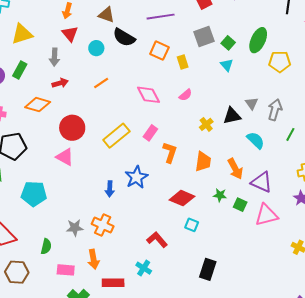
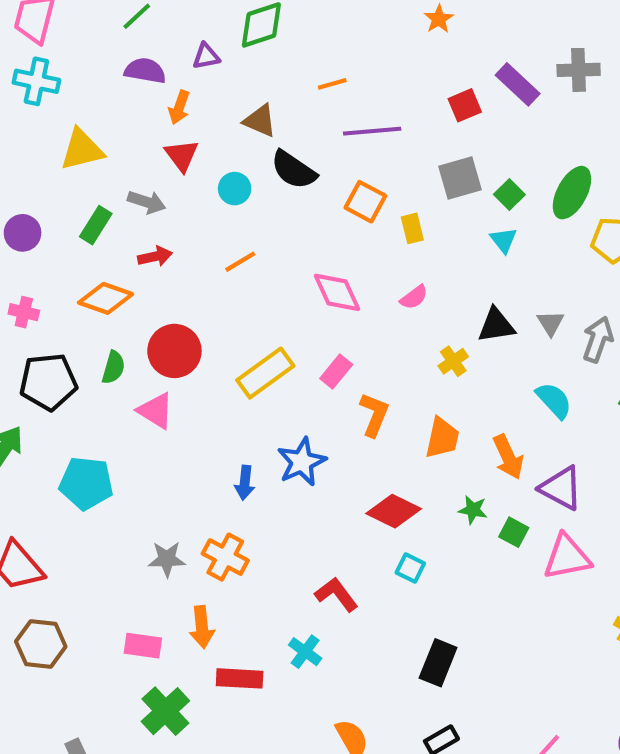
gray arrow: (55, 57) -> (147, 202), turned -78
green rectangle: (20, 70) -> (96, 225), moved
black triangle: (232, 116) -> (496, 325), moved
green semicircle: (46, 246) -> (113, 367), moved

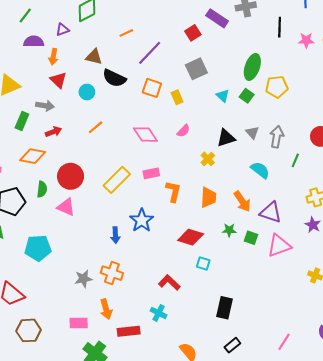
purple line: (372, 131) -> (150, 53), turned -32
green square: (509, 194) -> (247, 96), moved
pink rectangle: (336, 371) -> (151, 173), turned 49

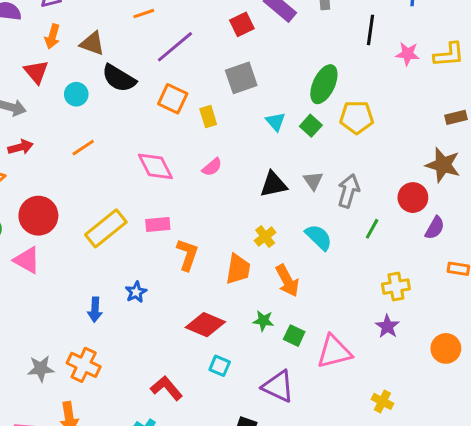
orange arrow: (53, 57) -> (52, 36), moved
yellow cross: (208, 159) -> (265, 237), moved
purple triangle: (271, 212) -> (278, 386), moved
blue star: (142, 220) -> (136, 292), size x0.6

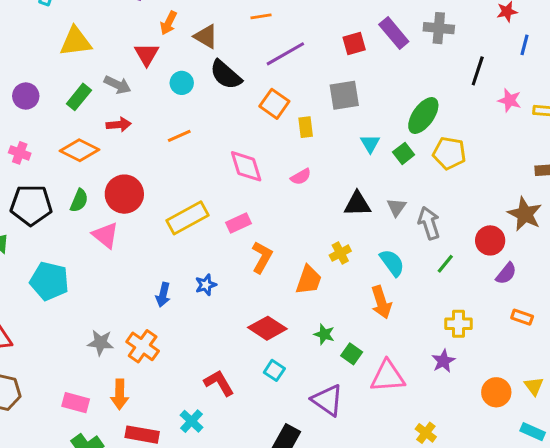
gray arrow: (349, 191) -> (429, 223), turned -44
pink rectangle: (158, 224) -> (239, 223), turned -30
orange arrow: (287, 281) -> (381, 302), moved

